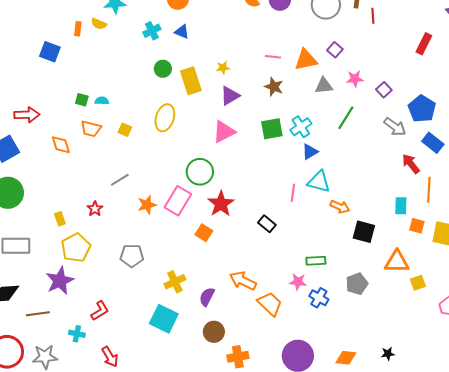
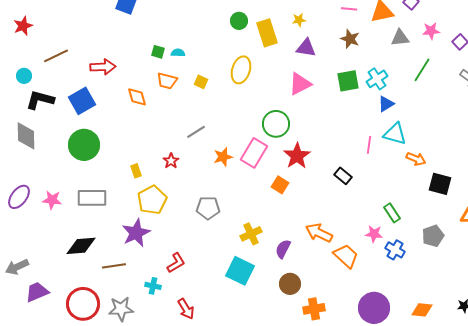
purple triangle: (230, 96) -> (306, 48), turned 40
green rectangle: (316, 261) -> (392, 213), turned 60

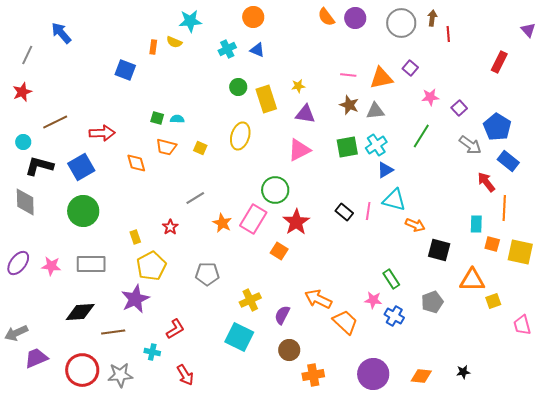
gray triangle: (400, 38) -> (375, 111), moved
orange star: (223, 157) -> (222, 223), turned -30
black rectangle: (343, 176) -> (344, 212), moved

